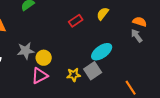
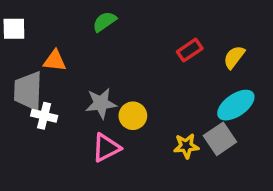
yellow semicircle: (103, 14) -> (234, 57), moved
pink triangle: (40, 76) -> (106, 148), moved

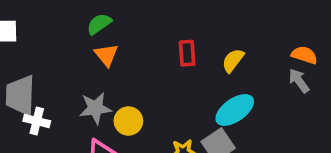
red rectangle: (190, 50) -> (187, 53), turned -60
orange triangle: (55, 61) -> (106, 55), moved, turned 45

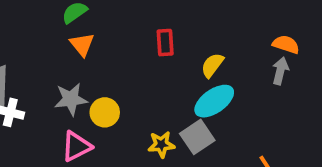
yellow semicircle: (233, 60) -> (212, 65), moved
gray arrow: (299, 81) -> (280, 71), turned 50

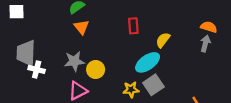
cyan ellipse: (214, 101) -> (148, 62), moved

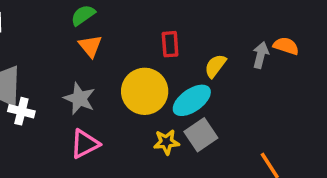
gray arrow: (205, 44) -> (261, 55), moved
gray star: (74, 61) -> (79, 99), turned 30
yellow circle: (96, 69) -> (145, 91), moved, size x1.6

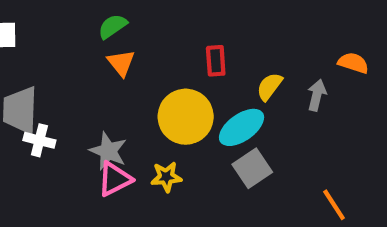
gray arrow: (261, 55) -> (317, 95), moved
gray star: (79, 99) -> (108, 151), moved
yellow star: (166, 142) -> (166, 177), moved

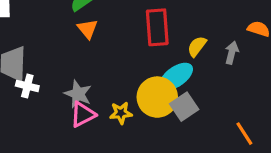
red rectangle: (216, 61) -> (157, 27), size x1.6
yellow circle: (186, 117) -> (157, 97), moved

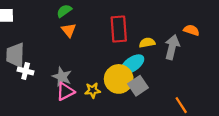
yellow semicircle: (197, 46) -> (147, 43), turned 42
gray arrow: (232, 53) -> (172, 47), size x1.5

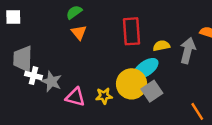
gray star: (62, 77) -> (51, 82), moved
pink triangle: (65, 91) -> (75, 97), turned 42

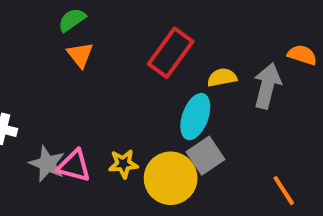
red rectangle: (132, 31) -> (171, 53), turned 40
cyan ellipse: (146, 68) -> (195, 117), turned -35
gray star: (51, 82) -> (47, 164), moved
yellow circle: (132, 84) -> (171, 178), moved

